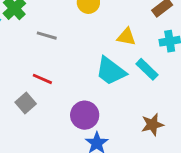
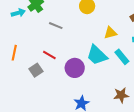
yellow triangle: (126, 37) -> (110, 33), turned -32
purple circle: (85, 115) -> (75, 68), moved

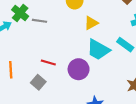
gray line: (56, 26) -> (40, 21), moved
yellow triangle: (110, 33) -> (91, 23), moved

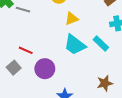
purple circle: (79, 69) -> (45, 69), moved

